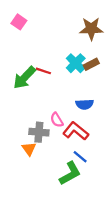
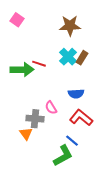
brown star: (91, 29) -> (70, 26), moved
brown rectangle: (91, 64) -> (82, 58), turned -32
green arrow: (24, 78) -> (22, 70), turned -135
red L-shape: (76, 131) -> (81, 118), moved

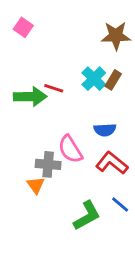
brown star: (70, 26) -> (116, 36), moved
pink semicircle: (51, 108) -> (70, 149), size x1.5
blue line: (72, 141) -> (120, 205), moved

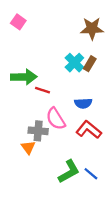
red line: (54, 88) -> (42, 90), moved
blue line: (120, 205) -> (91, 174), moved

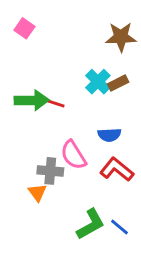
brown rectangle: (90, 64) -> (118, 83), turned 32
red line: (42, 90) -> (55, 103), moved

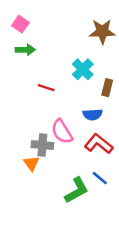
brown rectangle: (118, 83) -> (107, 88), moved, turned -49
green arrow: (32, 100) -> (25, 50), moved, size x0.7
blue line: (119, 227) -> (100, 178), moved

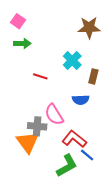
red L-shape: (99, 144) -> (74, 139), moved
orange triangle: (31, 163) -> (28, 142), size x1.6

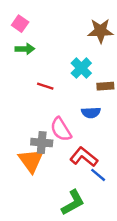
brown rectangle: (93, 76) -> (105, 86), turned 72
green L-shape: (67, 166) -> (73, 203), moved

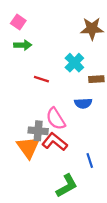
red L-shape: (84, 157) -> (55, 142), moved
blue line: (98, 175) -> (90, 160), turned 32

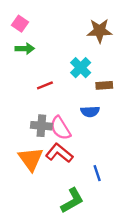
red line: (41, 79) -> (45, 85), turned -40
gray cross: (38, 131) -> (41, 126), moved

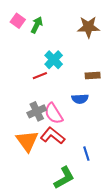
green arrow: (25, 49) -> (37, 25), moved, turned -63
cyan cross: (81, 68) -> (54, 60), moved
gray cross: (41, 126) -> (37, 111), turned -30

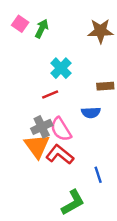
red line: (40, 76) -> (50, 95), moved
orange triangle: (27, 141) -> (37, 146), moved

